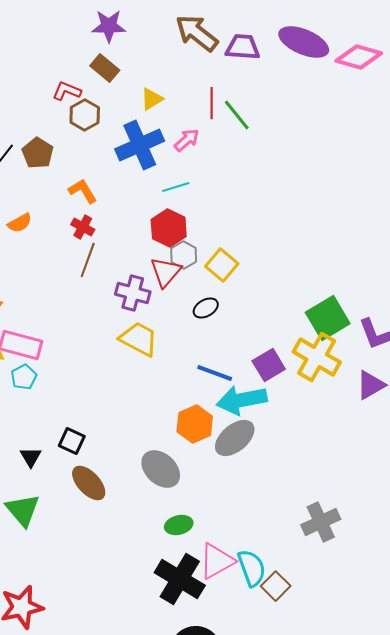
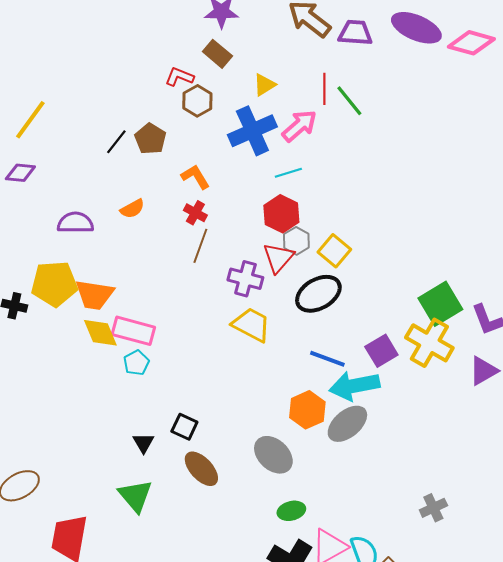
pink arrow: (187, 140) -> (299, 126), size x1.4
black ellipse: (206, 308) -> (318, 294), size x1.8
gray cross: (321, 522) -> (433, 508), size x0.7

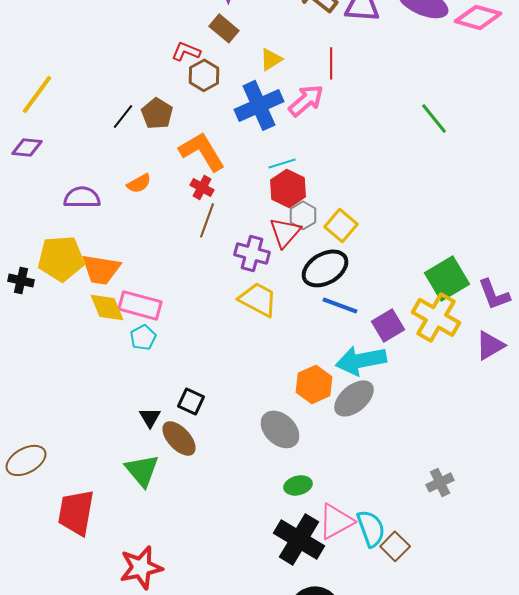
green line: (349, 101) -> (434, 118), moved
cyan line: (288, 173) -> (282, 163), moved
orange L-shape: (195, 177) -> (202, 151), size x1.6
blue line: (327, 359) -> (340, 305), moved
brown ellipse: (201, 469) -> (179, 438), moved

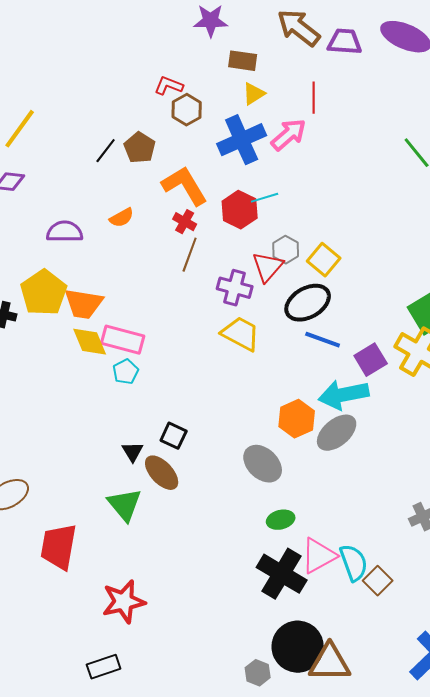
brown rectangle: (224, 28) -> (243, 61), moved, turned -32
red hexagon: (288, 188) -> (240, 210), moved
yellow pentagon: (61, 258) -> (44, 293), turned -30

